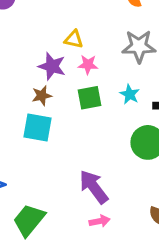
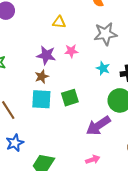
yellow triangle: (74, 39) -> (59, 22), moved
green square: (89, 98) -> (70, 98), moved
purple arrow: (94, 187) -> (98, 126), moved, turned -80

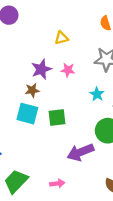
yellow triangle: (59, 22) -> (61, 38), turned -32
purple star: (46, 55) -> (41, 69), turned 30
pink arrow: (93, 160) -> (57, 183), moved

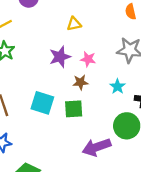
yellow triangle: (61, 38) -> (74, 24), moved
brown star: (32, 90) -> (80, 82), moved

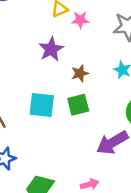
pink star: (88, 59) -> (80, 20), moved

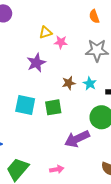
brown star: (80, 73) -> (69, 83), moved

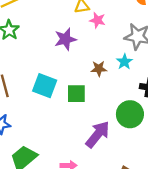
cyan star: (90, 84) -> (124, 62), moved
purple arrow: (77, 139) -> (98, 134), turned 145

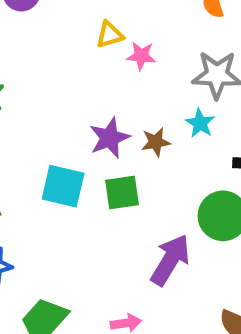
purple star: (65, 39) -> (109, 138), moved

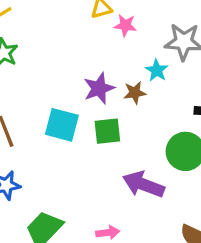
cyan star: (200, 123) -> (157, 70), moved
purple arrow: (170, 260) -> (143, 184), turned -102

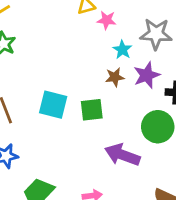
cyan star: (157, 70) -> (122, 50), moved
purple star: (99, 88) -> (147, 75), moved

